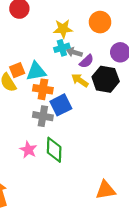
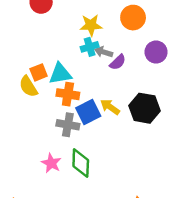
black hexagon: (106, 79) -> (145, 108), moved
yellow arrow: (80, 80) -> (110, 107), moved

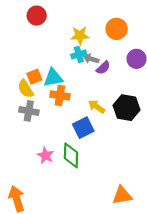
blue square: (88, 112) -> (83, 128), moved
gray cross: (68, 125) -> (29, 111), moved

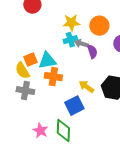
orange circle: (117, 29) -> (99, 26), moved
purple semicircle: (103, 68) -> (92, 52), turned -64

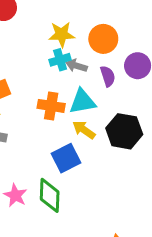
purple semicircle: (92, 52) -> (108, 76), moved
cyan triangle: (47, 61) -> (82, 101), moved
orange cross: (53, 77) -> (51, 106), moved

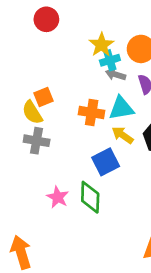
yellow star: (62, 34) -> (101, 45), turned -30
cyan cross: (60, 60) -> (110, 60), moved

